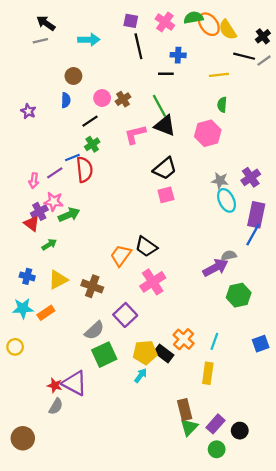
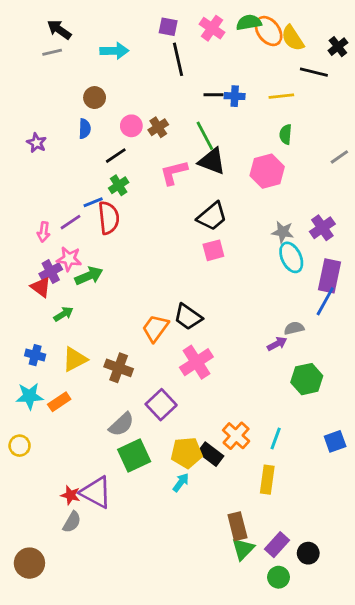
blue cross: (178, 55) -> (235, 96), moved
gray line: (264, 61) -> (339, 157), moved
purple arrow: (216, 268) -> (277, 344), size x0.6

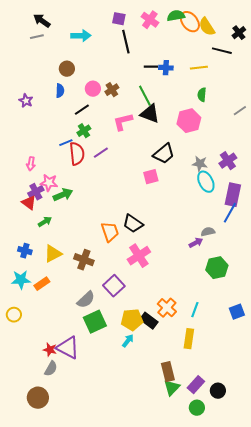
black trapezoid: (212, 216) -> (164, 154), moved
purple line: (70, 222) -> (101, 153), moved
orange trapezoid: (155, 328) -> (110, 232), turned 125
brown circle: (29, 563) -> (38, 398), moved

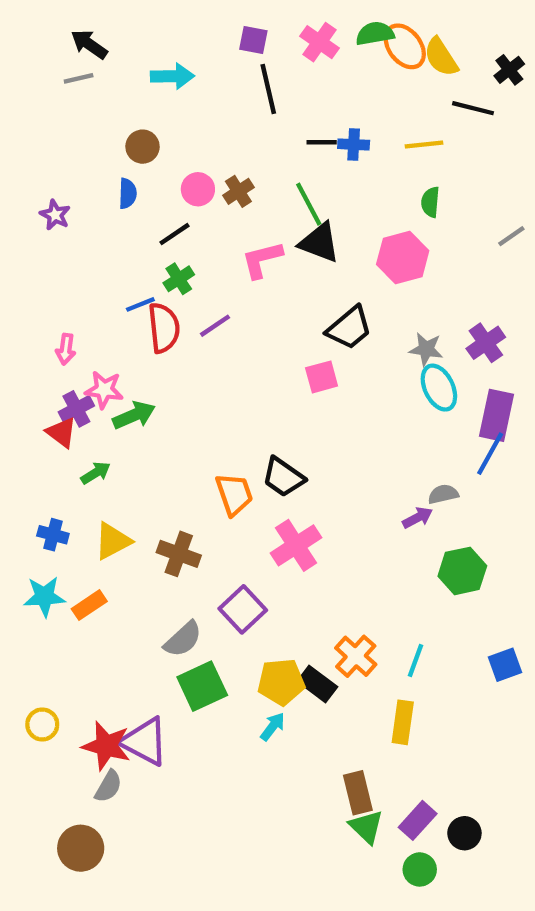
yellow circle: (14, 315) -> (42, 724), moved
red star: (50, 350) -> (106, 746), size x1.6
green triangle: (172, 388) -> (366, 827), turned -30

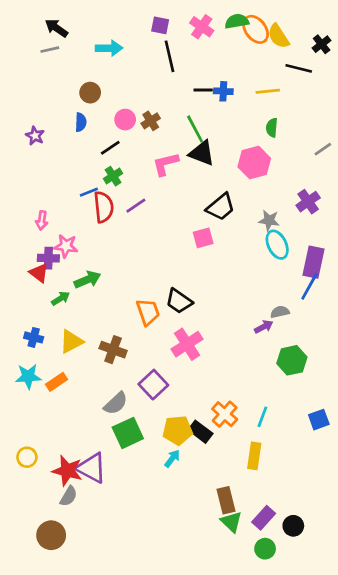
purple cross: (486, 343) -> (308, 202), moved
purple cross: (76, 409) -> (48, 258), turned 30
green arrow: (134, 415) -> (87, 280), moved

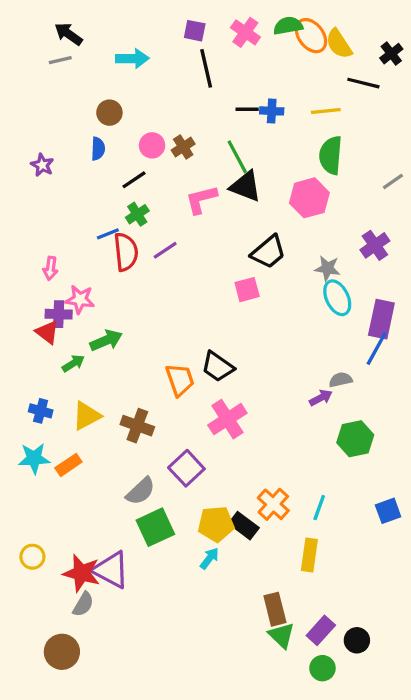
green semicircle: (272, 128) -> (331, 155), size x1.6

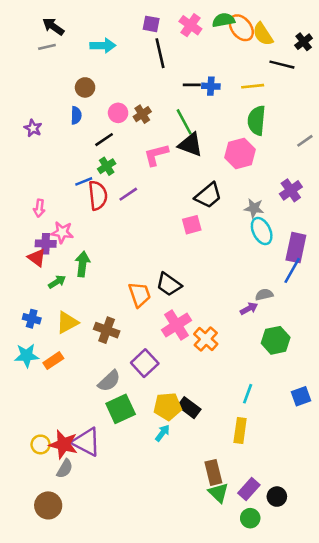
green arrow: (106, 340) -> (82, 264), turned -60
orange cross: (273, 504) -> (206, 339), moved
yellow circle: (32, 557) -> (41, 444), moved

